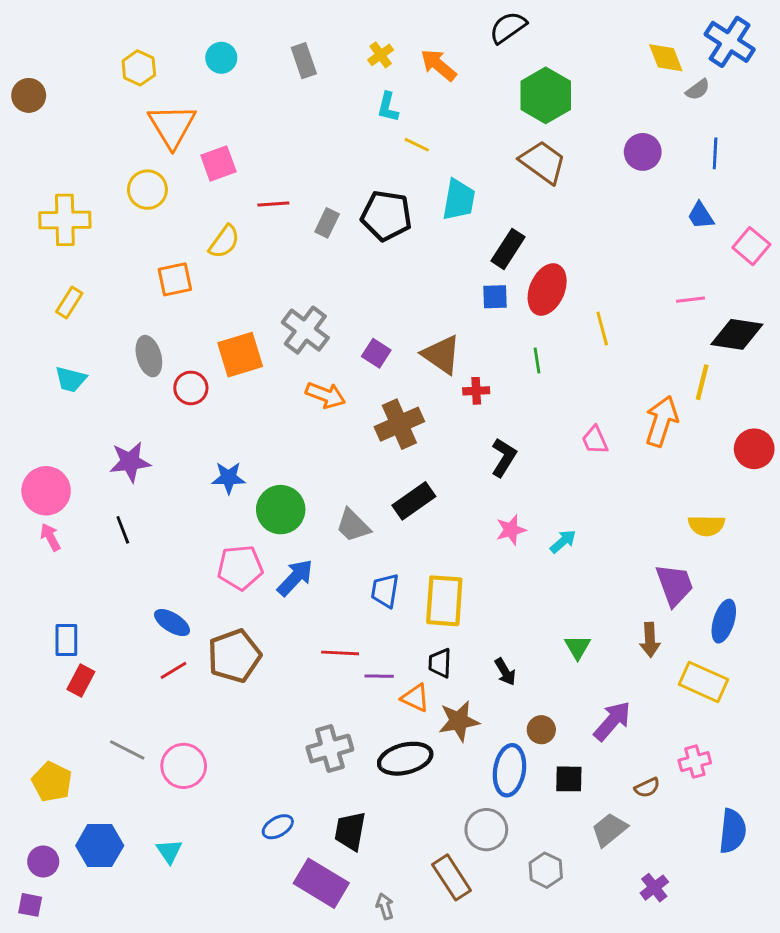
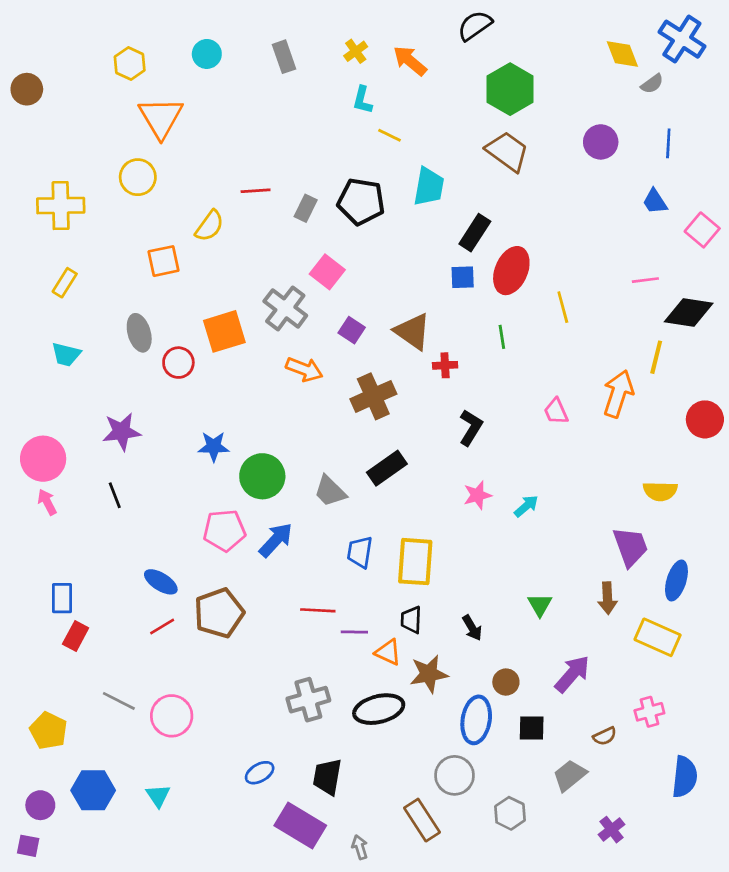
pink square: (218, 163) -> (327, 272), moved, turned -32

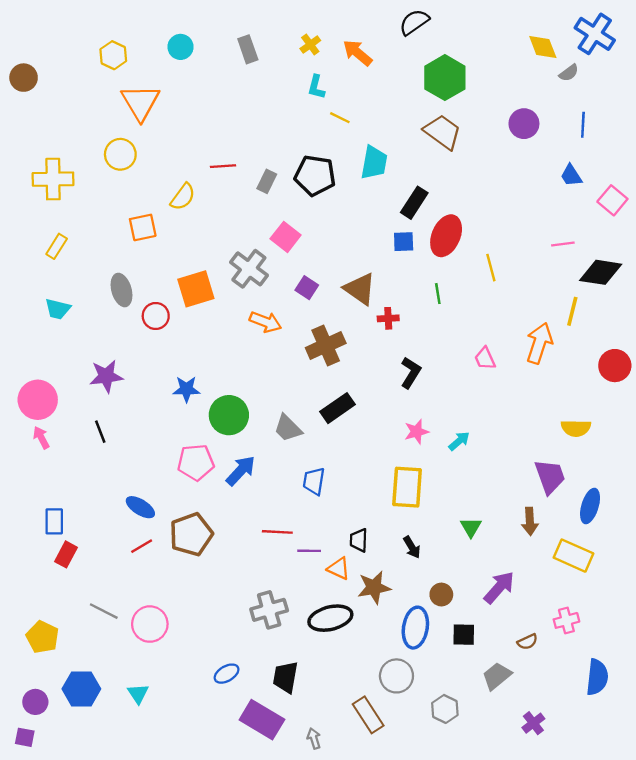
yellow rectangle: (415, 562) -> (407, 487), moved

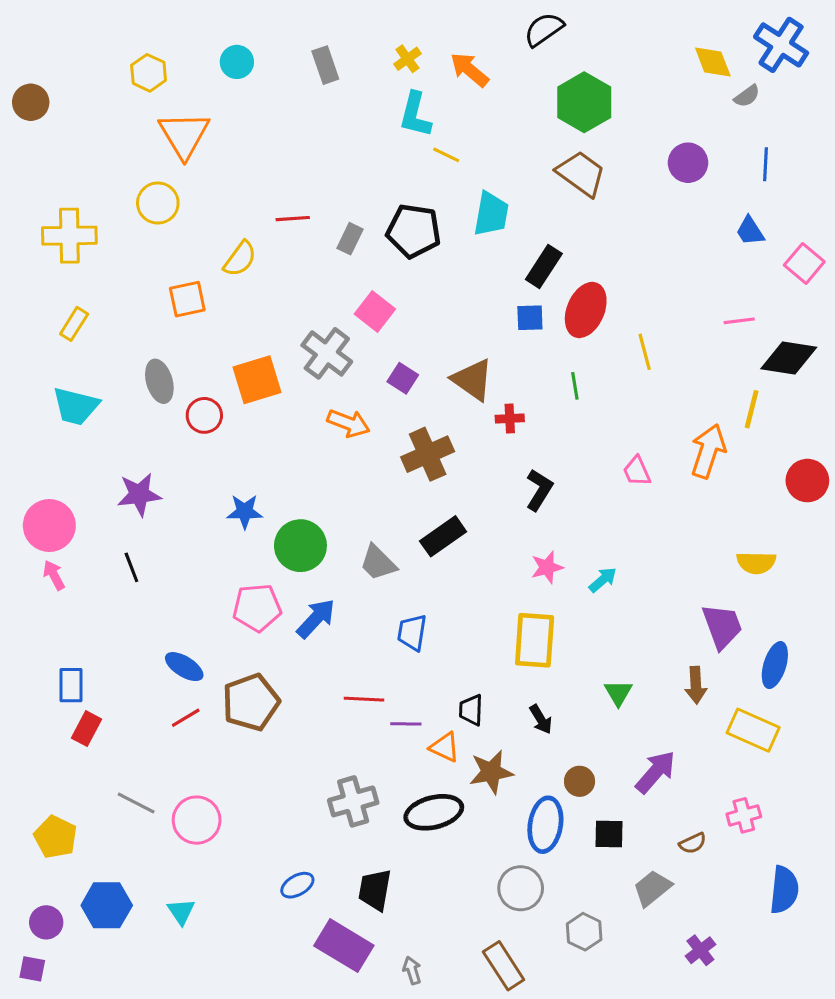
cyan L-shape: (316, 87) -> (415, 115), size x1.4
cyan trapezoid: (58, 309) -> (76, 406), size x1.4
brown rectangle: (368, 715) -> (504, 966), moved

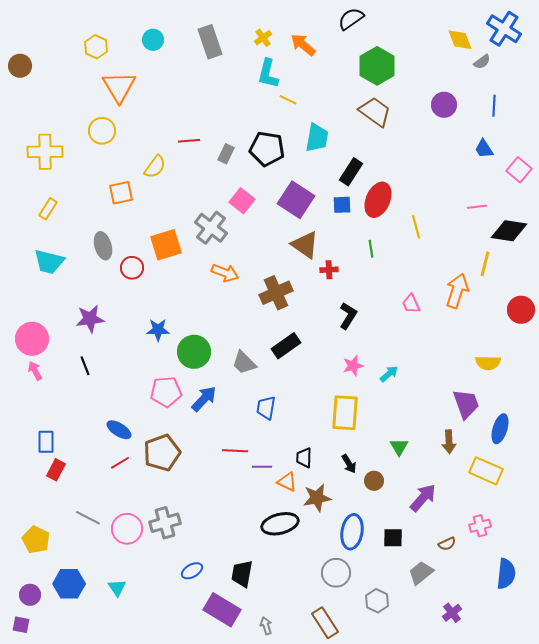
gray rectangle: (325, 65) -> (210, 42), size x1.4
purple square: (403, 378) -> (296, 200), moved, size x1.8
brown circle: (580, 781) -> (374, 481), moved
gray cross: (353, 801) -> (165, 523), moved

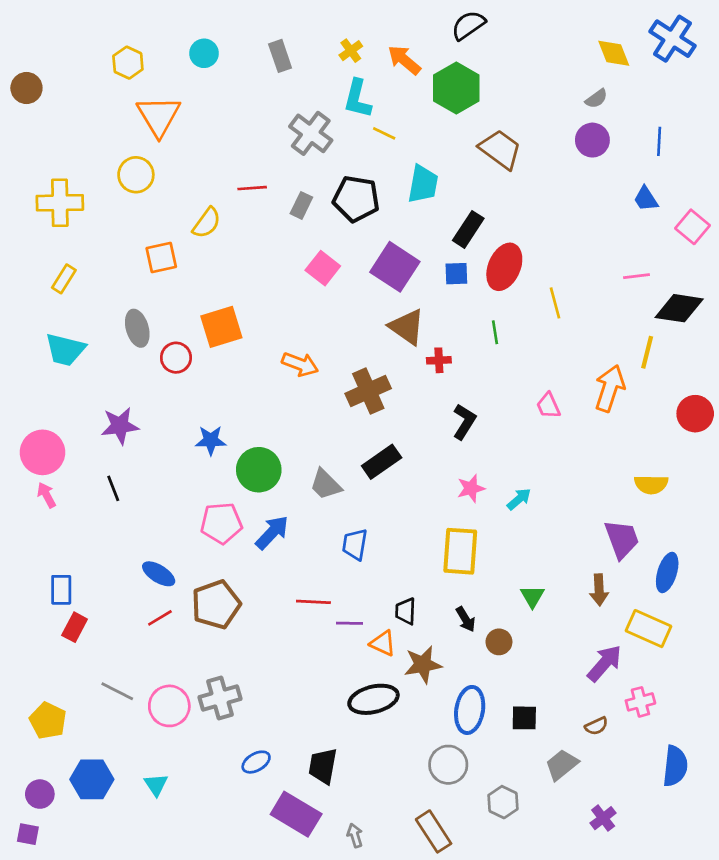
gray rectangle: (210, 42) -> (280, 56), size x0.7
gray semicircle: (482, 62) -> (596, 99), moved
green hexagon: (377, 66) -> (456, 88), moved
gray cross: (211, 228) -> (311, 133), moved
purple arrow: (423, 498) -> (604, 663), moved

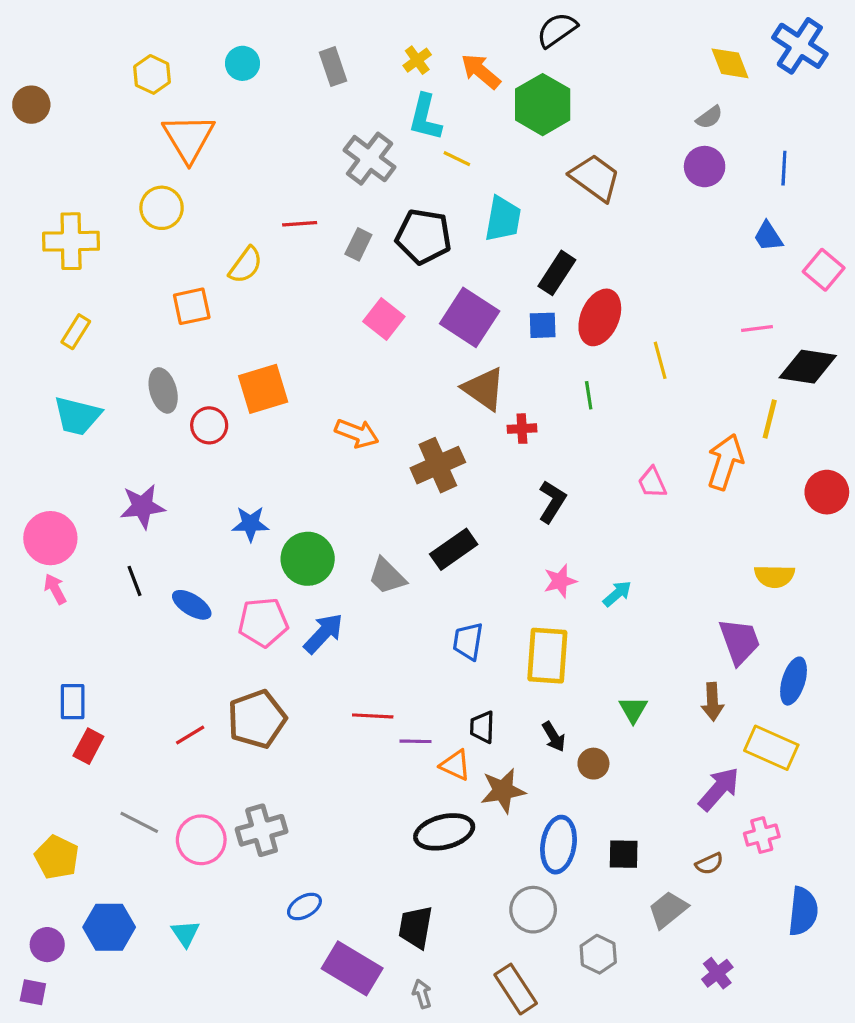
blue trapezoid: (355, 544) -> (468, 641), moved
blue ellipse: (159, 574) -> (192, 605), moved
black trapezoid: (323, 766) -> (416, 927), moved

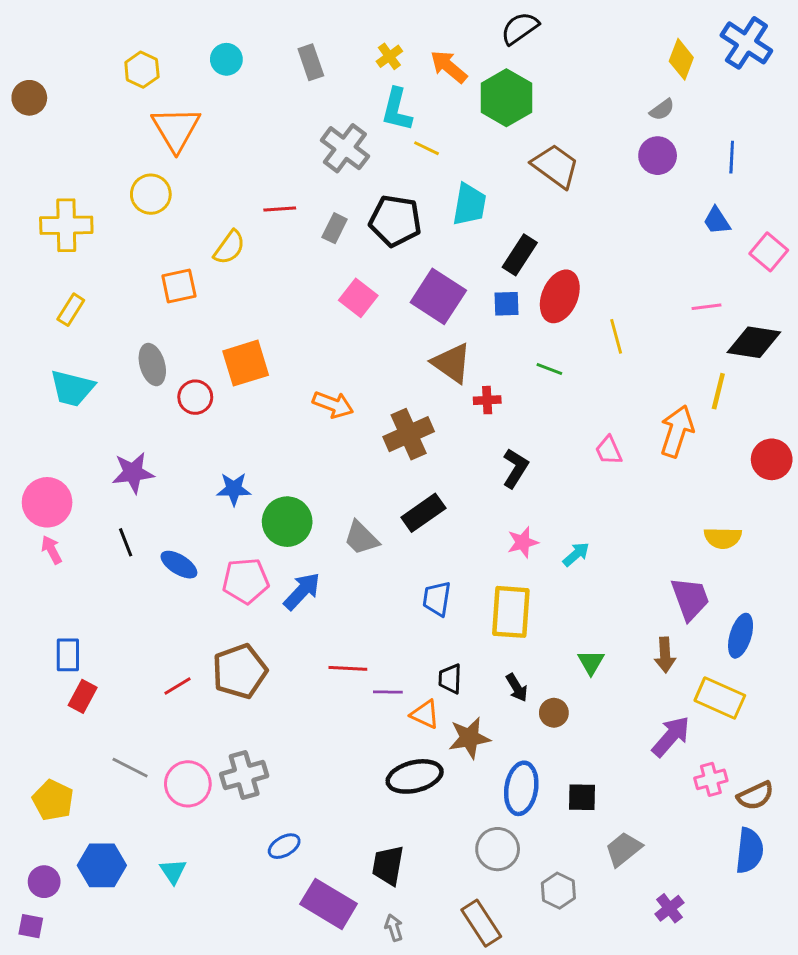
yellow diamond: (730, 63) -> (681, 59), turned 42
green line: (589, 395) -> (549, 369), turned -60
brown semicircle: (709, 864) -> (755, 796), moved, size x1.4

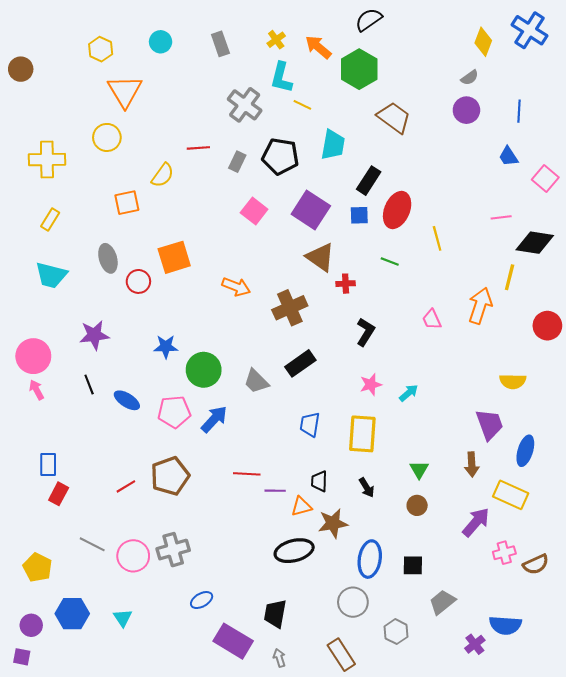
brown circle: (554, 713) -> (417, 505), moved
orange triangle: (425, 714) -> (301, 506), turned -40
blue semicircle: (749, 851) -> (505, 625), moved, turned 88

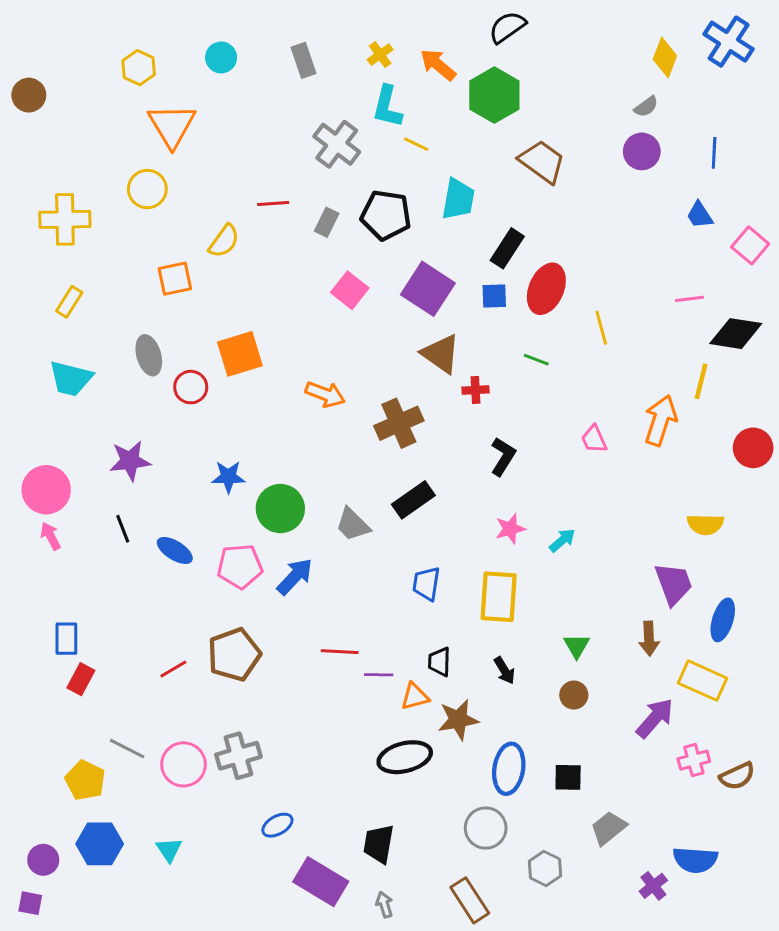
yellow pentagon: (38, 567) -> (85, 780), moved

